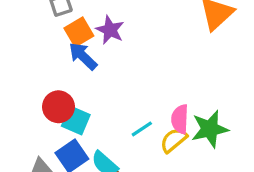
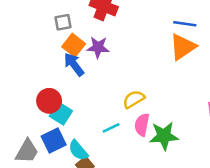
purple star: (110, 30) -> (98, 47), turned -30
orange square: (79, 32) -> (74, 45), turned -30
yellow semicircle: (174, 140) -> (134, 99), moved

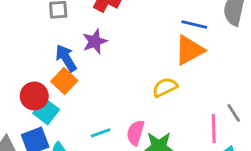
orange square: (74, 45) -> (64, 81), moved
purple star: (98, 47) -> (95, 41), turned -30
yellow semicircle: (134, 99) -> (165, 87), moved

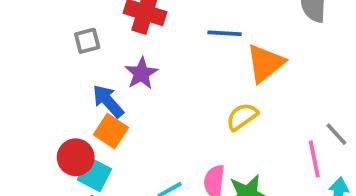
blue line: (194, 25) -> (225, 33), moved

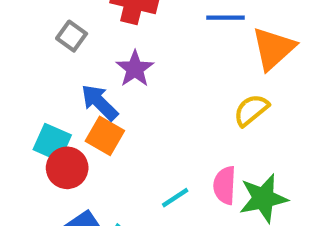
gray square: (87, 41) -> (72, 36), turned -36
cyan square: (94, 174) -> (52, 142), moved

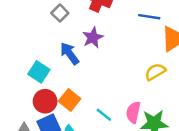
orange square: (105, 136) -> (70, 100), moved
red circle: (67, 168) -> (45, 101), moved
cyan line: (175, 198) -> (104, 115), turned 63

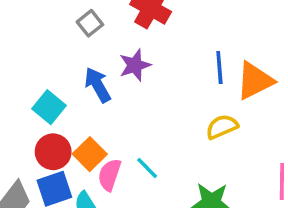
blue line: (149, 17) -> (219, 67), moved, turned 70
pink semicircle: (133, 112) -> (109, 175), moved
cyan line: (104, 115) -> (147, 168), moved

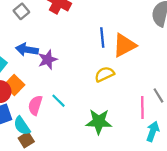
purple star: (135, 65) -> (48, 60), moved
blue arrow: (98, 85) -> (27, 50), turned -50
orange square: (90, 154) -> (14, 85), moved

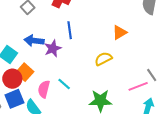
blue line: (102, 37) -> (70, 30), moved
orange triangle: (124, 45) -> (120, 32), size x0.7
pink line: (142, 108) -> (138, 86), turned 72

